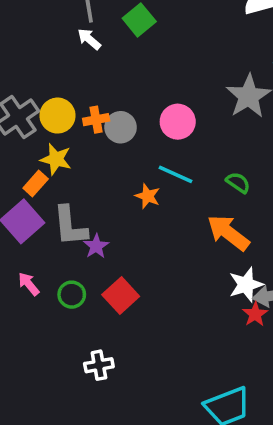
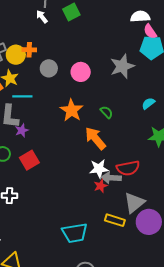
orange cross: (96, 120) -> (29, 50), moved
cyan line: (175, 174) -> (22, 96), moved, turned -36
orange star: (148, 196) -> (72, 110), moved, size x1.6

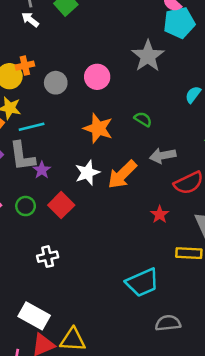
orange arrow: (95, 138) -> (122, 175), moved, turned -80
white star: (99, 169) -> (87, 173), moved
gray arrow: (111, 178) -> (163, 156), moved

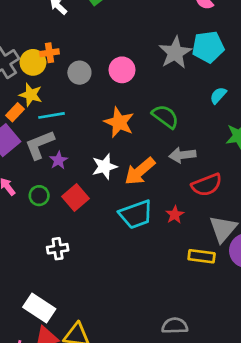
cyan pentagon: (179, 23) -> (208, 47), moved
green semicircle: (143, 119) -> (165, 117), size x1.5
gray L-shape: (22, 156) -> (40, 145), turned 72
cyan trapezoid: (142, 282) -> (136, 214), moved

